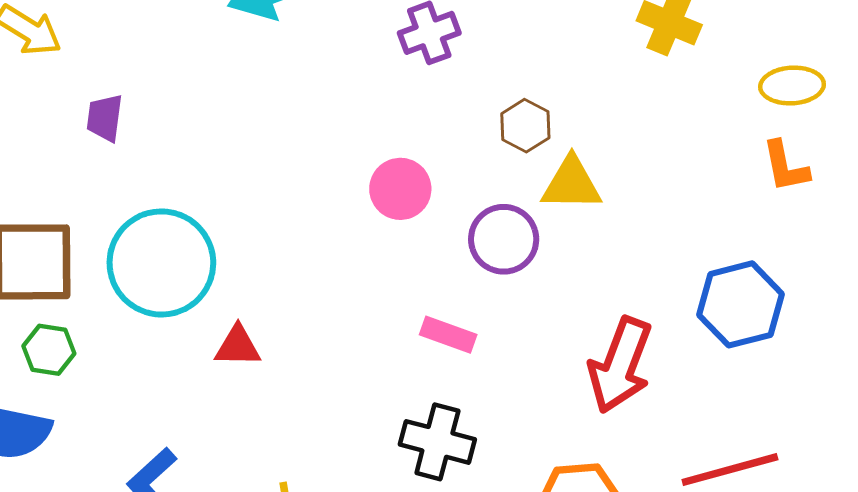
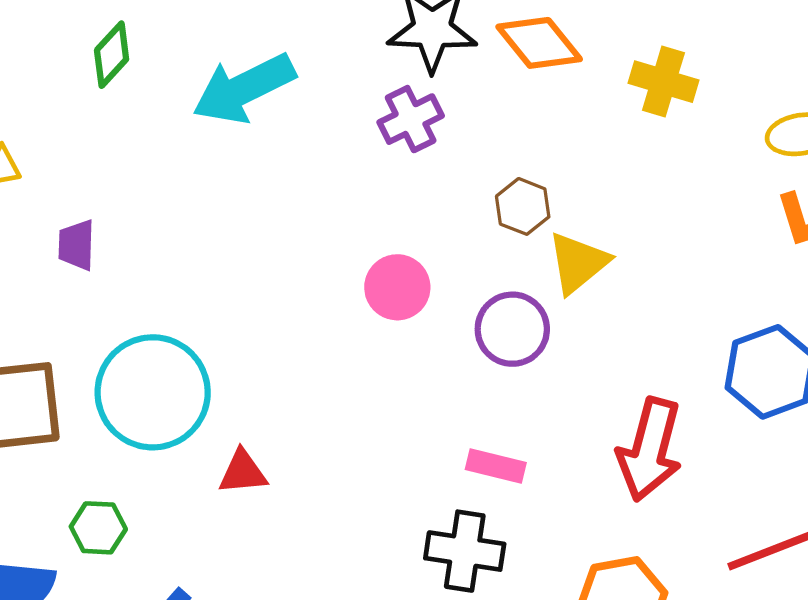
yellow triangle: (571, 184) -> (578, 263), turned -34
pink rectangle: (448, 335) -> (496, 466), moved
green hexagon: (49, 350) -> (98, 528), moved

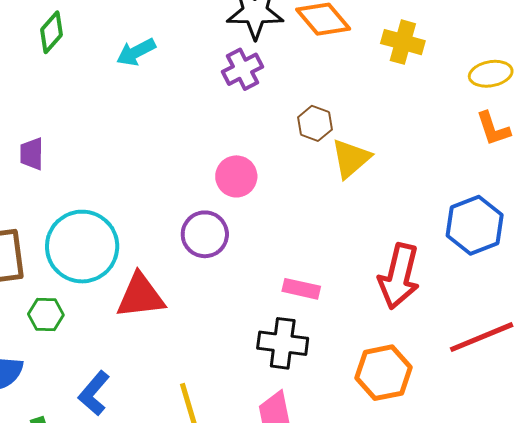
cyan arrow: (244, 88) -> (136, 52), size x0.6
purple circle: (512, 329) -> (205, 234), moved
red triangle: (243, 472) -> (140, 296), size x1.6
green hexagon: (98, 528) -> (46, 314), moved

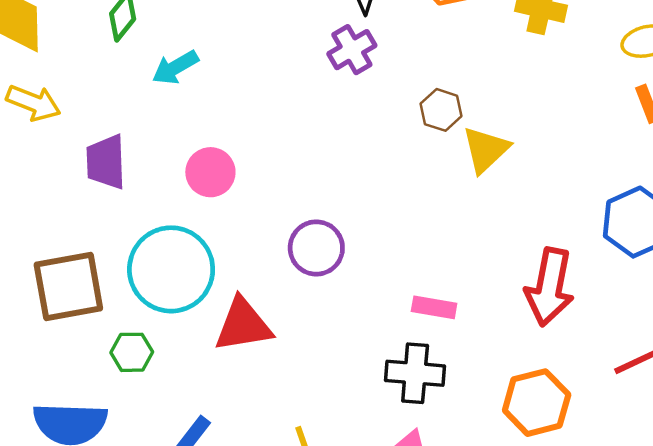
cyan arrow: (136, 52) -> (175, 67), moved
purple trapezoid: (32, 154) -> (106, 162), size x1.4
pink circle: (236, 176) -> (210, 172), moved

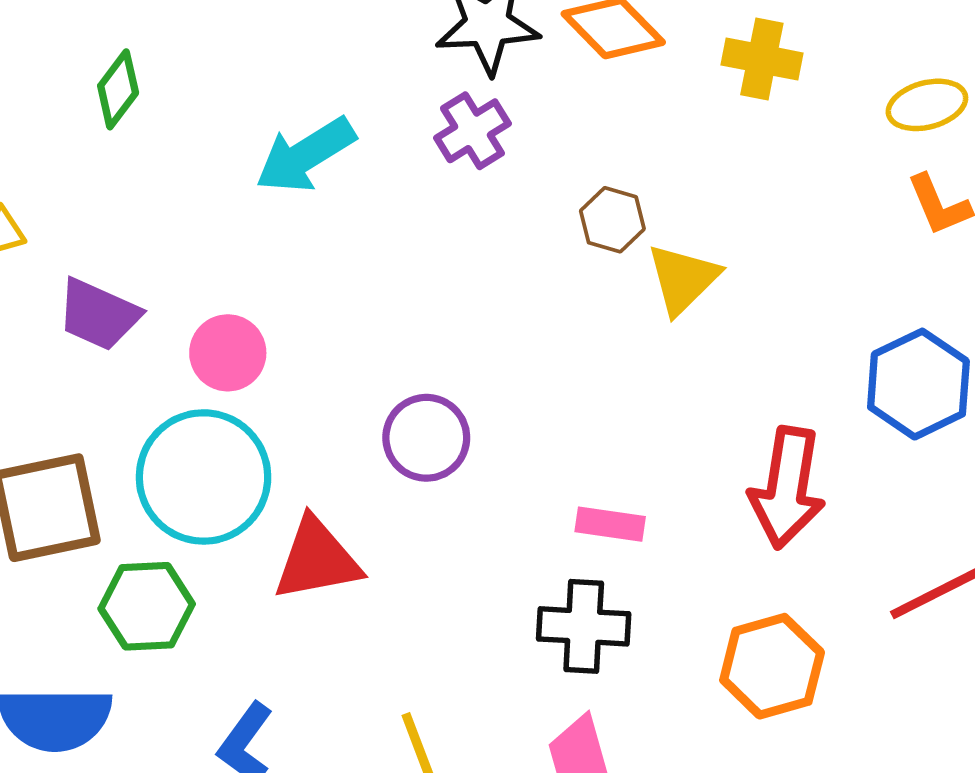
cyan arrow: (175, 67) -> (305, 155), moved, size x1.4
purple trapezoid: (106, 162) -> (99, 314), turned -62
pink circle: (210, 172) -> (228, 353), moved
green hexagon: (132, 352) -> (147, 606), size x1.4

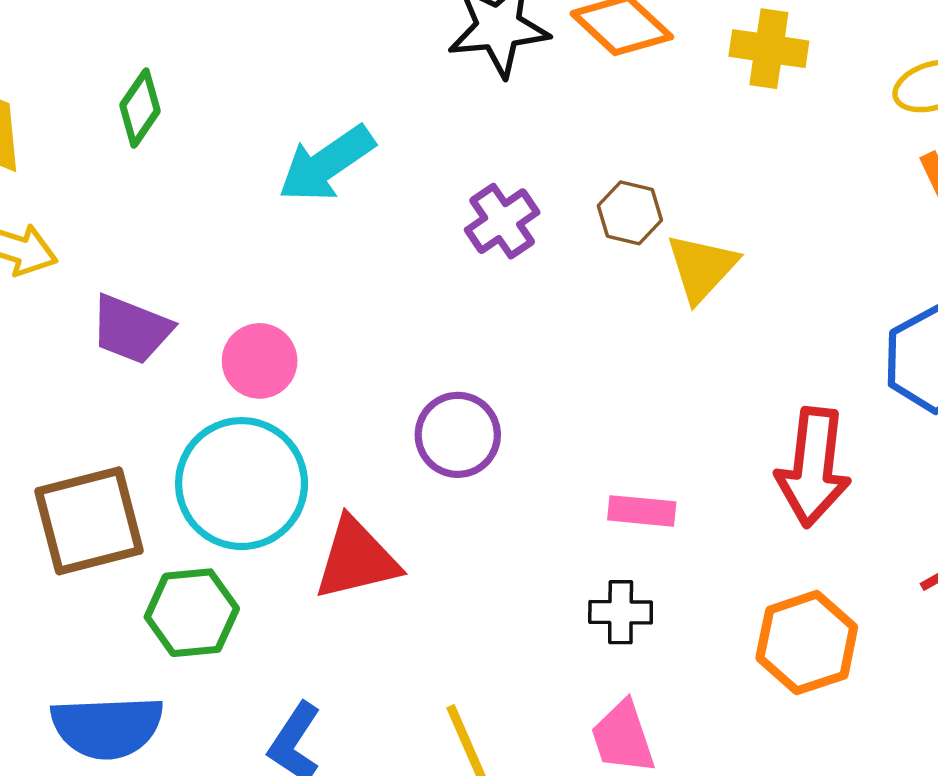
purple cross: (472, 131) -> (502, 221), moved
black cross: (584, 626) -> (621, 612), size x0.7

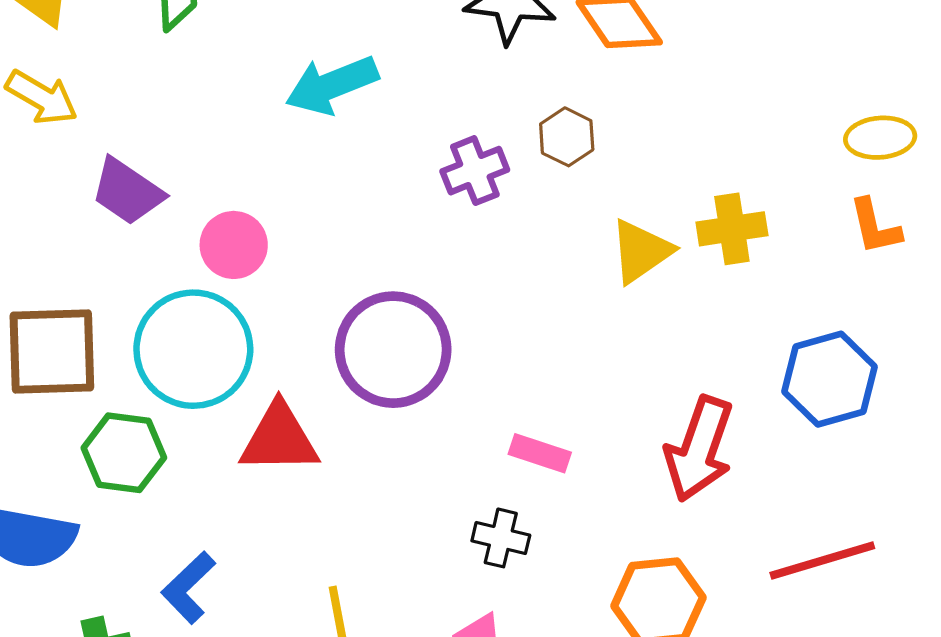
yellow cross: (769, 49) -> (732, 229), moved, turned -30
brown hexagon: (630, 213) -> (567, 137), moved
purple circle: (458, 435) -> (393, 350), size x1.5

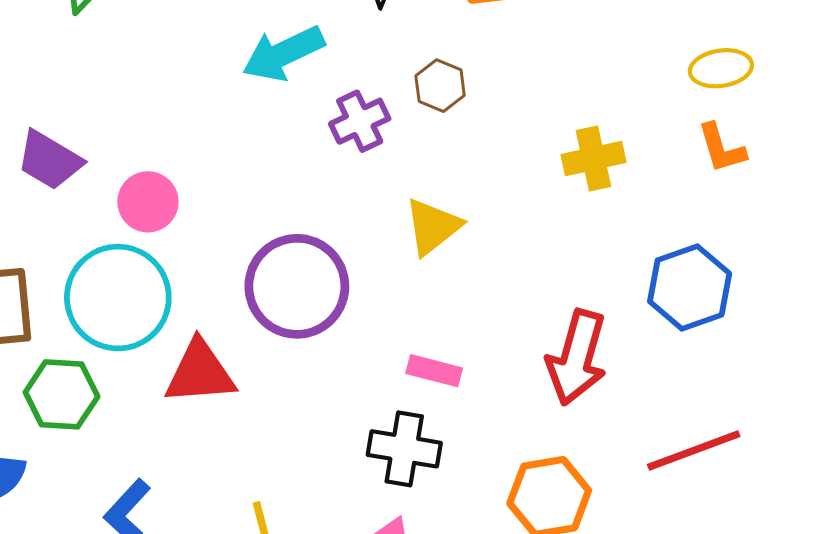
cyan arrow: (332, 85) -> (283, 53), moved
yellow triangle: (641, 251) -> (433, 227), moved
black cross: (501, 538) -> (404, 449), size x1.4

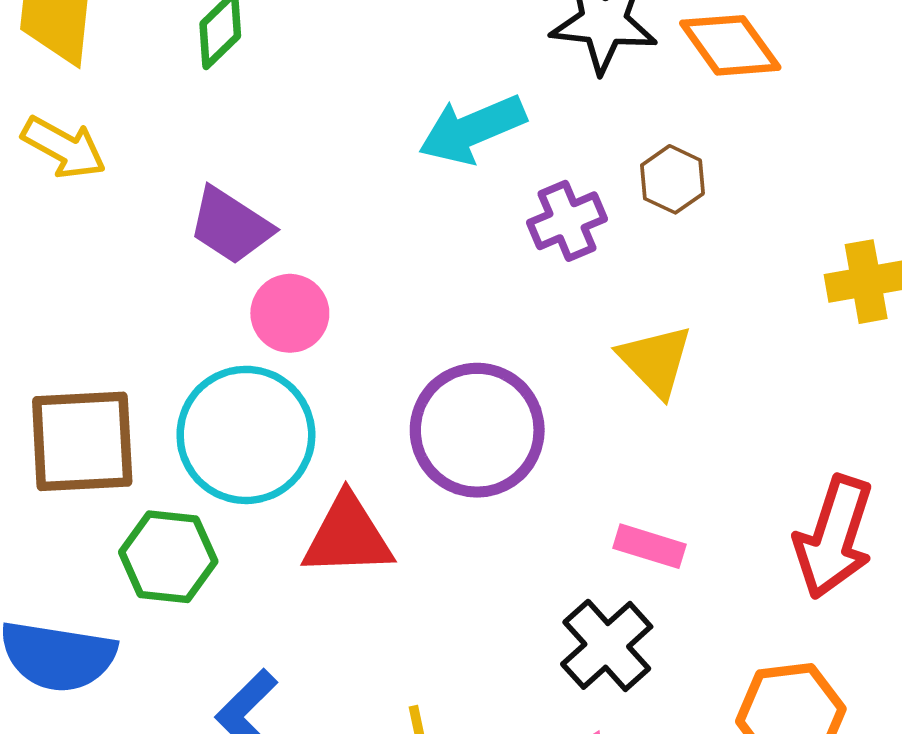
purple trapezoid: (49, 160) -> (231, 226), moved
yellow triangle: (433, 227) -> (655, 361), turned -38
black cross: (404, 449) -> (607, 645), turned 36

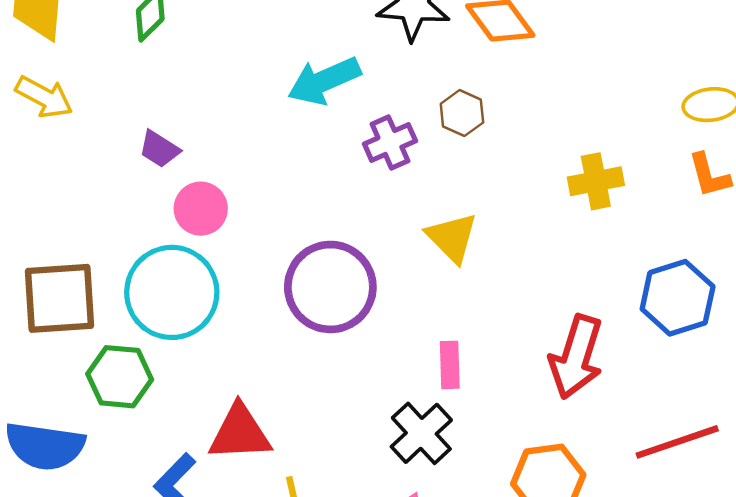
purple trapezoid: (231, 226) -> (159, 149), size x0.7
red triangle: (348, 536) -> (240, 433), moved
pink rectangle: (649, 546) -> (450, 365), turned 72

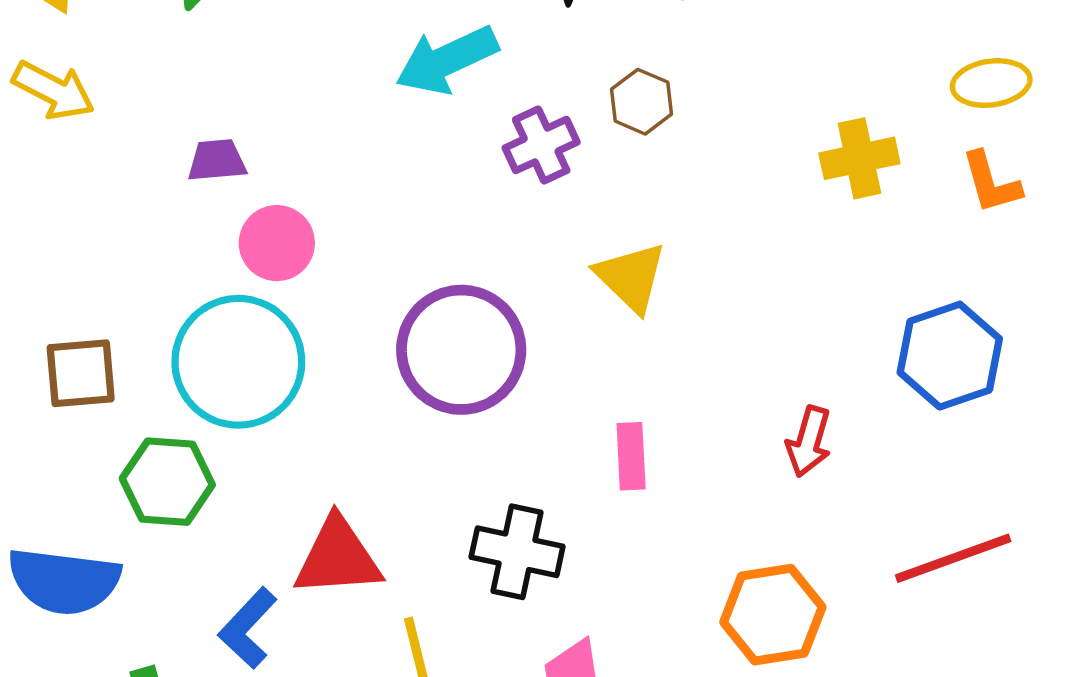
purple trapezoid: (159, 149) -> (217, 160), turned 144
yellow cross: (596, 181) -> (859, 158), moved
brown square: (60, 298) -> (81, 373), size x0.7
red arrow: (576, 357) -> (809, 442), size x0.6
black cross: (421, 433) -> (517, 552), moved, turned -34

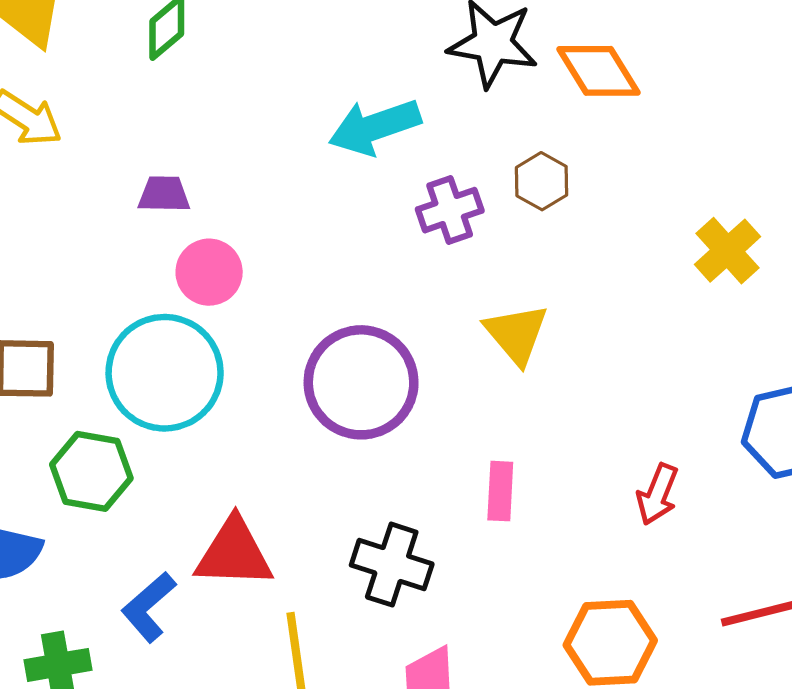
yellow cross: (859, 158) -> (728, 251), turned -36

